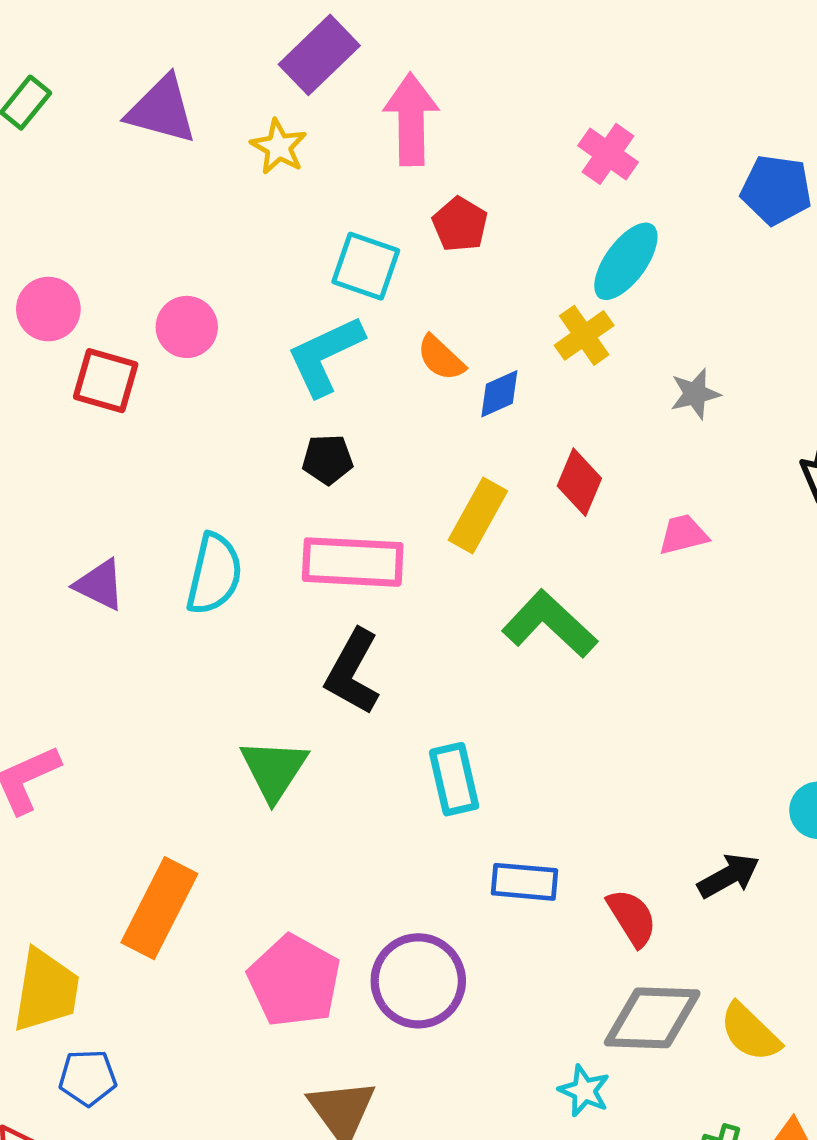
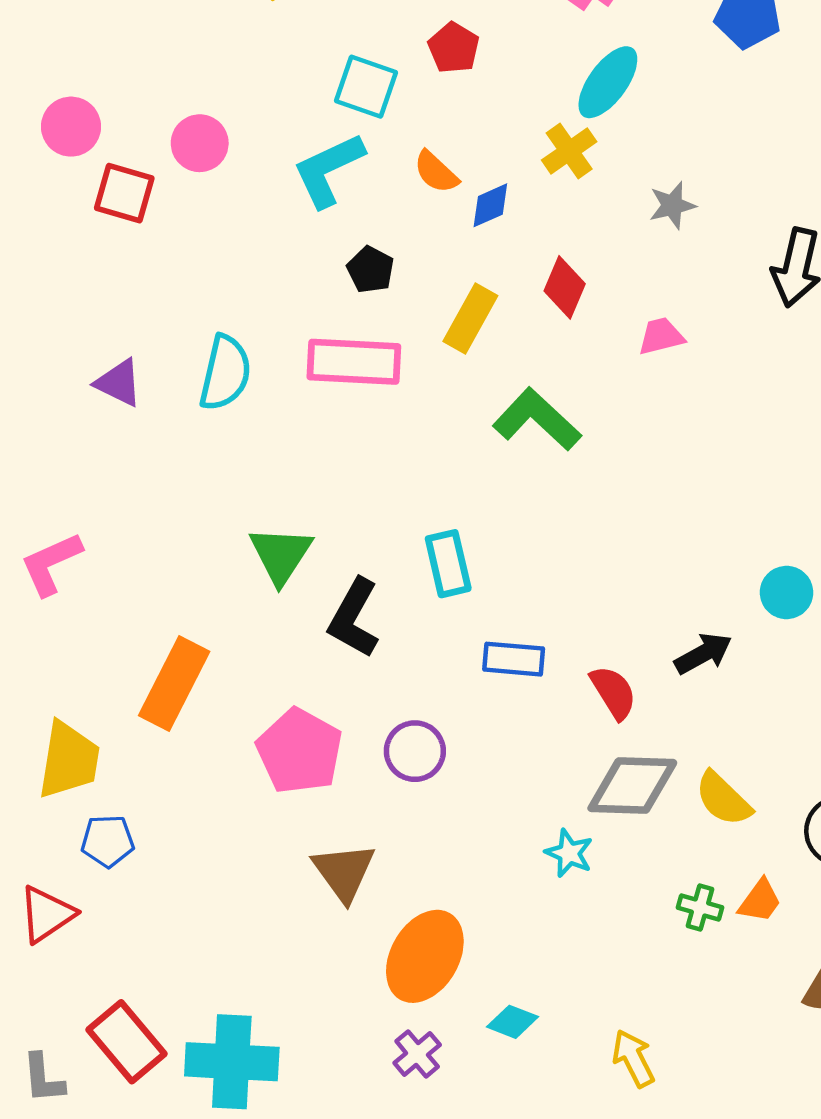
black pentagon: (328, 459) -> (371, 270), moved, turned 30
black L-shape: (353, 672) -> (354, 618), moved
purple circle: (418, 981) -> (415, 751), size x0.7

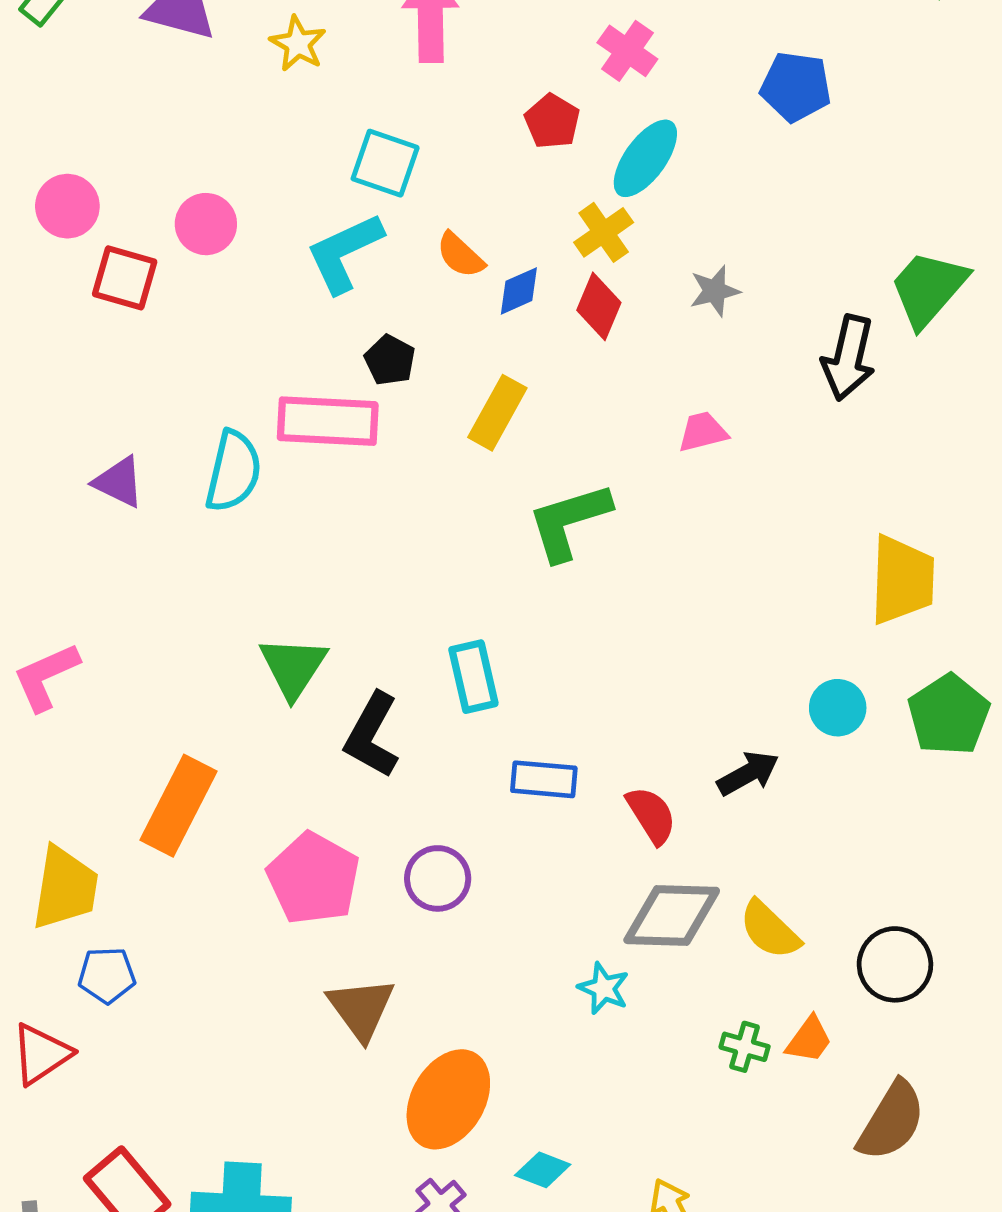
red pentagon: (454, 48) -> (552, 121), moved
red diamond: (565, 287) -> (599, 306), moved
pink rectangle: (354, 362) -> (328, 421), moved
green L-shape: (537, 419) -> (569, 521), turned -60

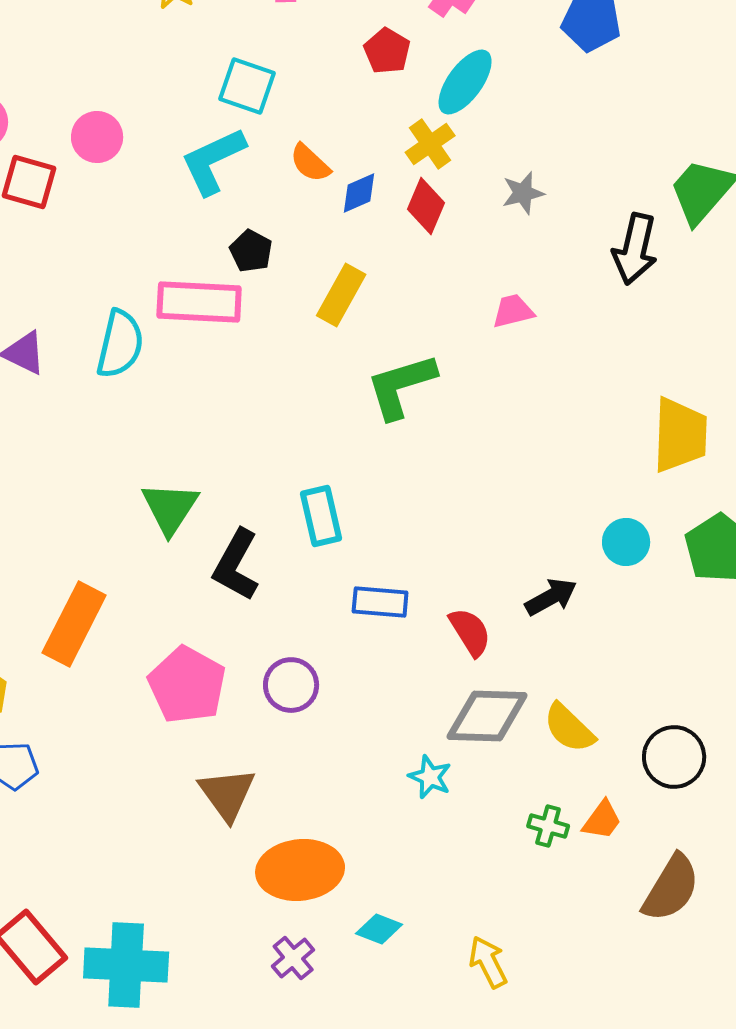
orange ellipse: (448, 1099) -> (300, 870), turned 54

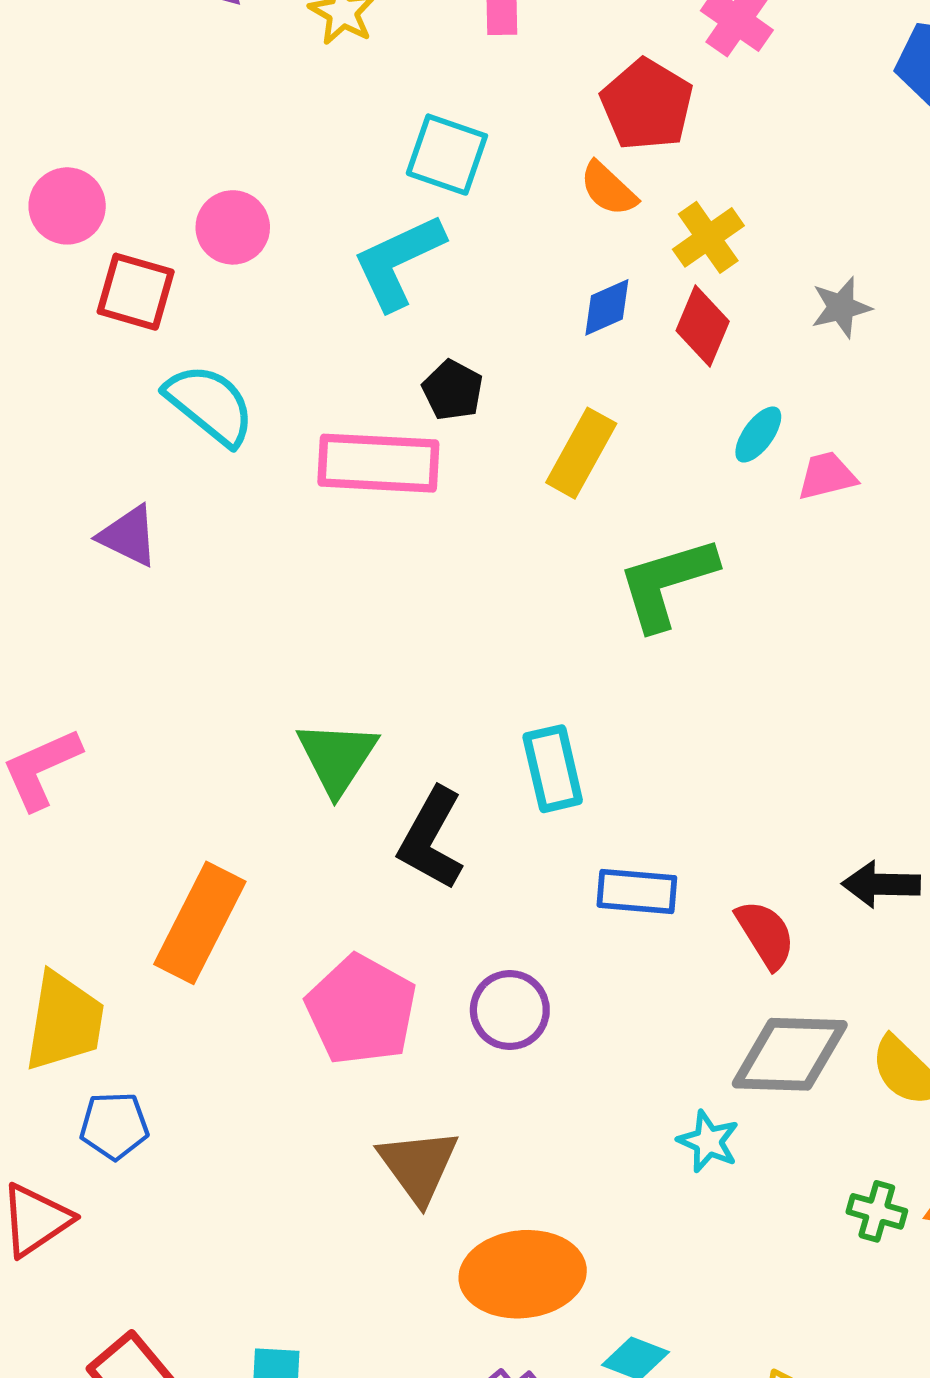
red pentagon: (387, 51) -> (647, 105), size x1.4
cyan ellipse: (465, 82) -> (758, 434), moved, size x0.6
orange semicircle: (310, 163) -> (608, 189), moved
cyan semicircle: (120, 344) -> (210, 404), moved, turned -64
black arrow: (551, 597) -> (881, 884), turned -150

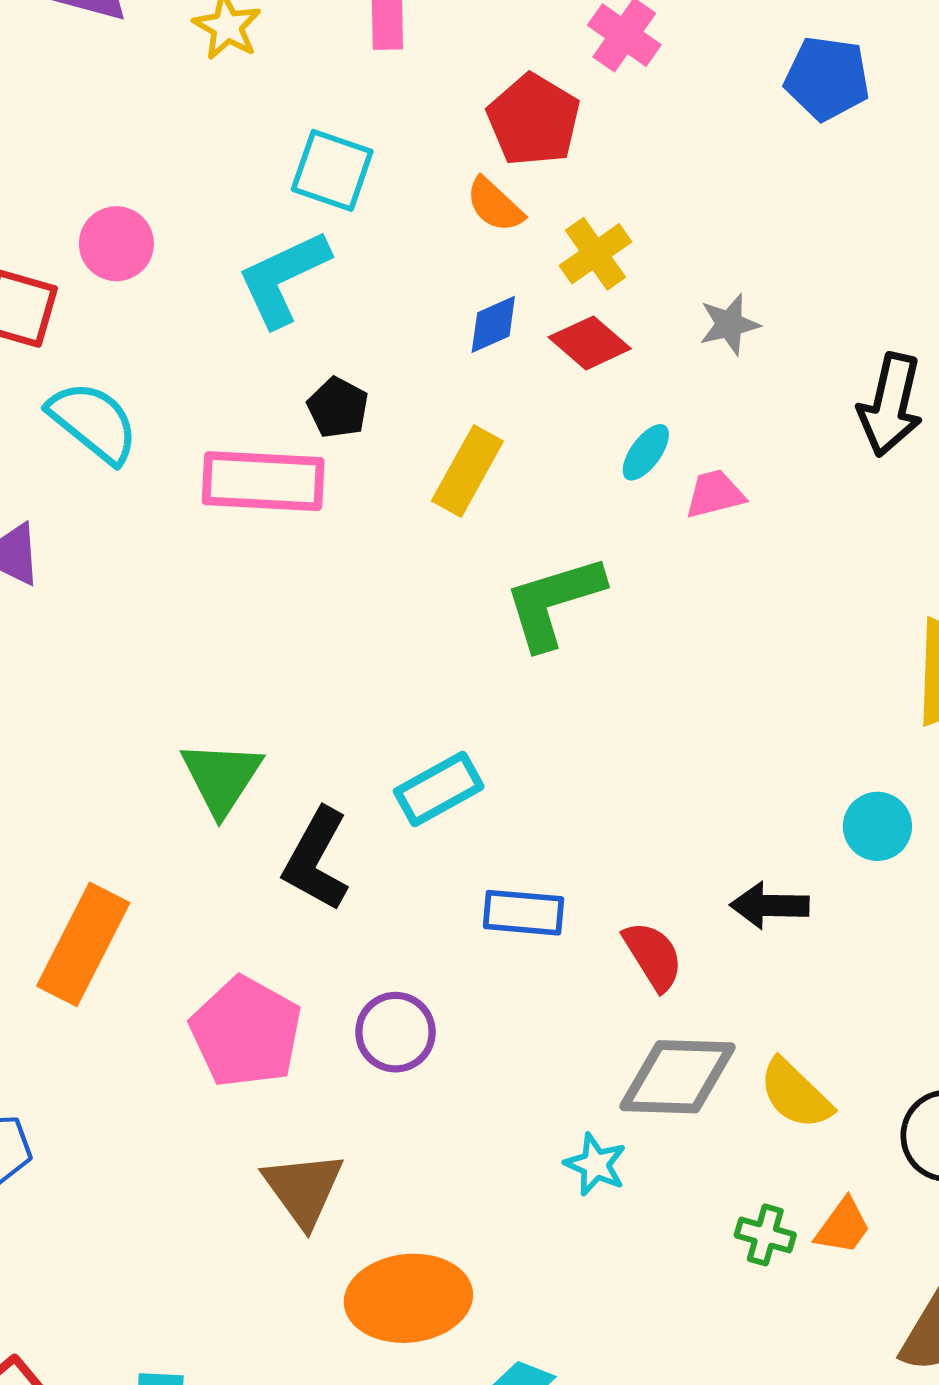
red diamond: (703, 326) -> (590, 343), turned -72
cyan rectangle: (553, 769) -> (439, 789), turned 74

